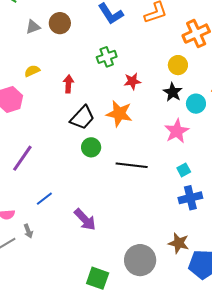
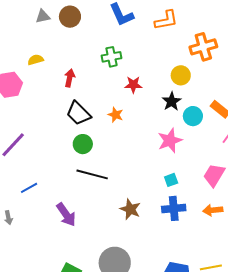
orange star: (119, 114) -> (116, 115), size x0.6
black trapezoid: (82, 118) -> (78, 113), turned 84
black line: (132, 165) -> (92, 174), moved
brown star: (179, 243) -> (130, 209), moved

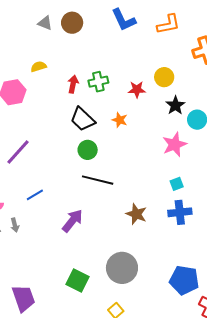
gray triangle: (43, 16) -> (45, 23), turned 35
green cross: (111, 57) -> (98, 82), moved
yellow circle: (181, 75) -> (164, 77), moved
purple arrow: (66, 215) -> (72, 221), turned -105

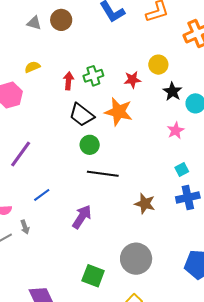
orange star: (120, 120) -> (119, 112), size x1.8
pink star: (175, 144) -> (176, 131), size x0.7

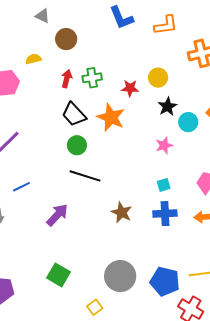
brown circle: (61, 20) -> (66, 39), moved
gray circle: (136, 259) -> (120, 276), moved

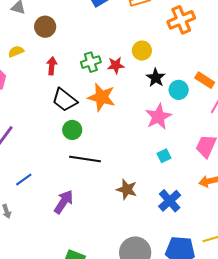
green cross: (92, 78) -> (91, 62), moved
pink star: (164, 145) -> (158, 117), size x1.5
blue cross: (165, 214) -> (170, 201), moved, turned -30

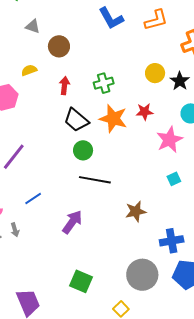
red star: (116, 65) -> (145, 112), moved
black star: (156, 78) -> (180, 81), moved
brown star: (127, 189) -> (136, 211), turned -30
blue cross: (170, 201) -> (172, 241), moved, turned 30

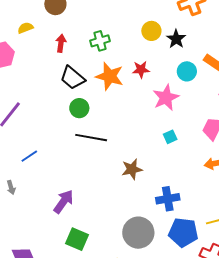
purple arrow: (72, 222) -> (64, 202), moved

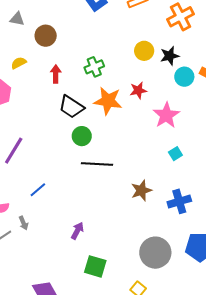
black star: (176, 39) -> (170, 56), turned 30
cyan circle: (187, 71) -> (184, 77), moved
blue cross: (168, 199) -> (179, 201), moved
purple arrow: (64, 202) -> (77, 231), size x0.7

